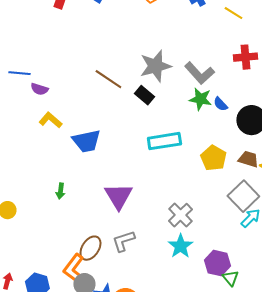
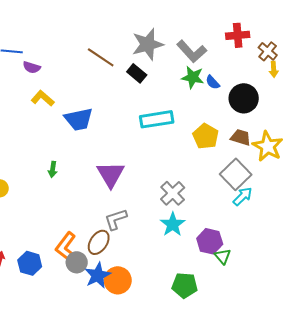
brown ellipse: (90, 248) -> (99, 242), moved

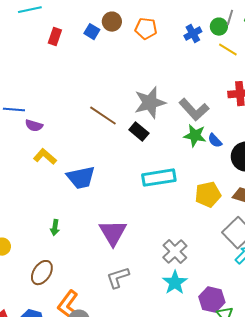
yellow pentagon: (206, 136) -> (208, 195), turned 30
brown ellipse: (99, 242) -> (42, 273), moved

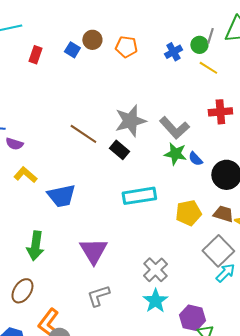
green arrow: (55, 228) -> (35, 246), size x1.8

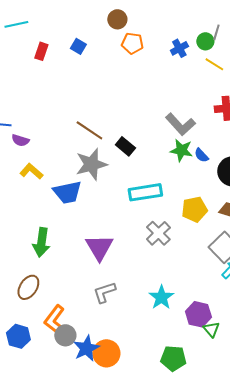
brown circle: (92, 40) -> (117, 19), moved
gray star: (130, 121) -> (91, 164), moved
gray cross: (155, 270) -> (158, 233), moved

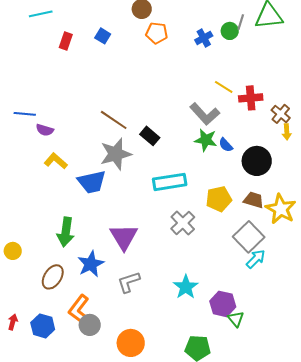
yellow line: (214, 64) -> (224, 87), moved
blue star: (86, 348) -> (91, 264), moved

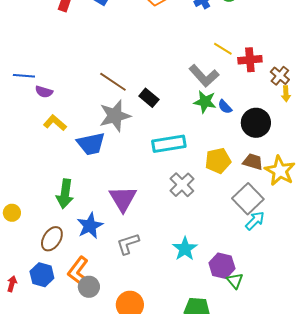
blue hexagon: (43, 326) -> (42, 275), moved

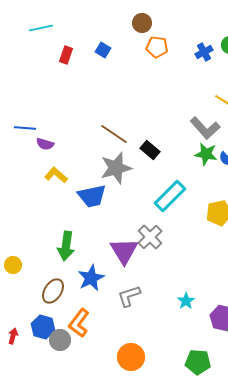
cyan rectangle: (169, 144) -> (170, 196), turned -36
gray cross: (182, 185) -> (150, 237), moved
cyan star: (185, 249) -> (186, 301), size x0.7
gray circle: (89, 287) -> (60, 340), moved

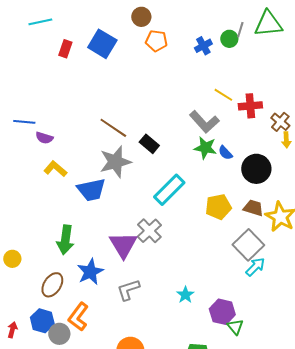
blue square: (103, 50) -> (102, 44), size x1.8

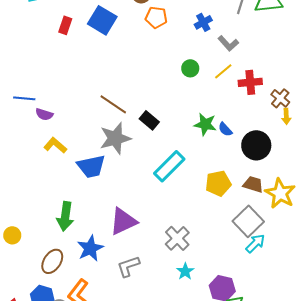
green circle: (229, 39) -> (190, 68), moved
yellow line: (223, 95) -> (223, 71), turned -72
gray L-shape: (204, 122) -> (228, 43), moved, size x0.7
gray cross: (149, 231) -> (177, 238), moved
purple triangle: (123, 245) -> (123, 221), turned 36

